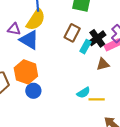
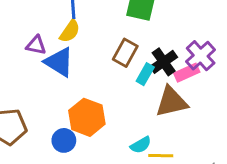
yellow semicircle: (36, 20) -> (70, 31), size x0.7
brown triangle: (103, 64) -> (171, 102), size x1.6
orange hexagon: (26, 72) -> (87, 117), moved

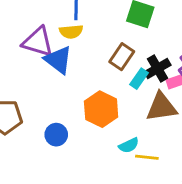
yellow semicircle: (70, 31) -> (71, 32), turned 45
purple triangle: (36, 45) -> (38, 42), size x1.6
orange hexagon: (87, 117) -> (101, 109), moved

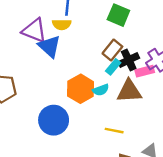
brown rectangle: (122, 57) -> (112, 50), moved
blue circle: (56, 135) -> (54, 120), moved, size x1.6
cyan semicircle: (129, 145) -> (101, 90), moved

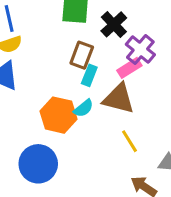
black cross: (129, 60) -> (114, 24), moved
brown triangle: (129, 91) -> (119, 99), turned 36
yellow line: (114, 131) -> (130, 141), moved, turned 66

